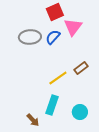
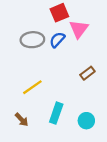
yellow line: (58, 78) -> (32, 87), moved
brown arrow: (33, 120) -> (22, 120), moved

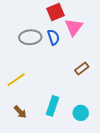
blue semicircle: (57, 40) -> (53, 37), turned 119
yellow line: (32, 87) -> (16, 80), moved

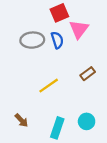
yellow line: (16, 80) -> (49, 86), moved
cyan rectangle: (52, 106) -> (57, 128), moved

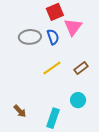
yellow line: (49, 86) -> (52, 68), moved
cyan circle: (87, 121) -> (78, 100), moved

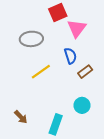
blue semicircle: (53, 37) -> (70, 56), moved
yellow line: (52, 68) -> (41, 72), moved

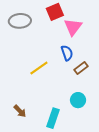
gray ellipse: (31, 39) -> (20, 21), moved

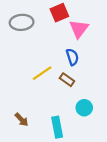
brown rectangle: (81, 68) -> (67, 80), moved, turned 72
cyan rectangle: (53, 118) -> (57, 127), turned -30

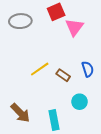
blue semicircle: (72, 57) -> (88, 69), moved
brown arrow: (22, 120) -> (20, 113), size x1.5

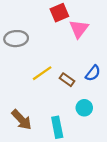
gray ellipse: (20, 21) -> (16, 39), moved
blue semicircle: (88, 69) -> (93, 73), turned 56

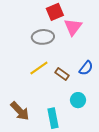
gray ellipse: (16, 39) -> (43, 37), moved

